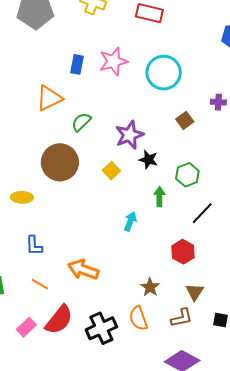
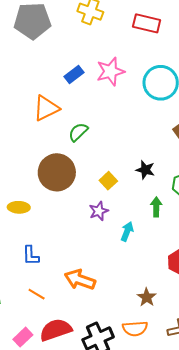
blue rectangle: (77, 64) -> (74, 74), turned 42
purple star: (129, 135) -> (99, 211), moved, size x0.7
orange semicircle: (138, 318) -> (135, 328), turned -75
red semicircle: (59, 320) -> (56, 330), turned -148

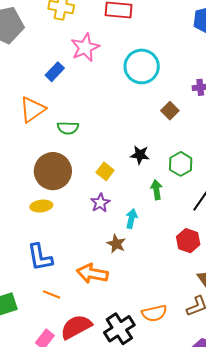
pink star: (110, 72) -> (85, 47), moved
green semicircle: (78, 132) -> (68, 128), turned -125
yellow ellipse: (19, 207) -> (41, 206), moved
blue L-shape: (31, 255) -> (40, 257), size x1.4
brown star: (147, 297) -> (116, 244), moved

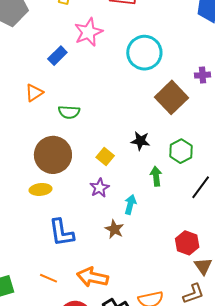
orange triangle: (32, 109) -> (34, 93), size x0.7
brown square: (170, 111) -> (171, 97), size x1.8
red hexagon: (188, 241) -> (187, 243), moved
blue L-shape: (40, 257) -> (62, 233), moved
orange arrow: (92, 274) -> (93, 277), moved

